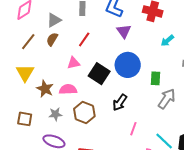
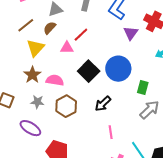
purple triangle: (124, 31) -> (131, 33), moved
pink triangle: (74, 63) -> (67, 48), moved
yellow triangle: (25, 73) -> (35, 48), moved
pink line: (133, 129) -> (111, 132), turned -40

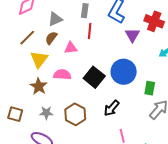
red line: (81, 35) -> (90, 31), moved, turned -35
pink triangle: (67, 48) -> (71, 48), moved
pink semicircle: (55, 80) -> (62, 75), moved

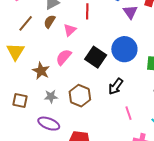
pink triangle: (71, 48) -> (70, 30), turned -32
yellow triangle: (39, 59) -> (15, 52), moved
pink semicircle: (62, 75) -> (64, 57), turned -48

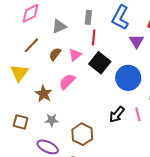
brown semicircle: (50, 22) -> (55, 54), moved
black square: (96, 57) -> (100, 63), moved
brown hexagon: (80, 96) -> (82, 134), moved
pink line: (128, 113) -> (138, 114), moved

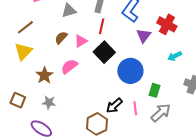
brown line: (31, 45) -> (25, 27), moved
brown hexagon: (82, 134) -> (97, 124), moved

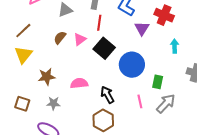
cyan arrow: (175, 56) -> (175, 46), turned 120
pink semicircle: (69, 66) -> (79, 83), moved, turned 36
brown star: (44, 75) -> (47, 77), turned 30
black arrow: (114, 106) -> (107, 95), moved, turned 108

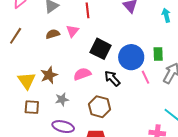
brown semicircle: (60, 38) -> (53, 34), turned 48
black square: (104, 48) -> (101, 49), moved
yellow triangle: (23, 55) -> (27, 81), moved
blue circle: (132, 65) -> (131, 57), moved
brown hexagon: (103, 120) -> (100, 107), moved

